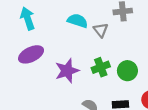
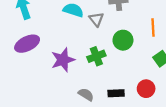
green circle: (127, 71) -> (123, 40), moved

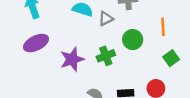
gray triangle: (96, 19) -> (106, 19), turned 42

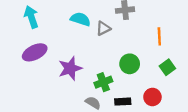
green circle: (133, 40) -> (130, 64), moved
green cross: (106, 56) -> (103, 82), moved

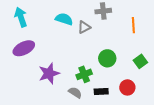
orange line: (159, 36) -> (133, 25), moved
purple star: (70, 68) -> (49, 73), moved

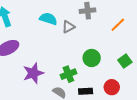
orange line: (133, 25) -> (118, 25), turned 49

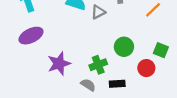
green square: (125, 61) -> (161, 50), turned -32
red circle: (112, 87) -> (146, 68), moved

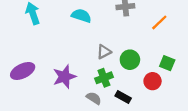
gray triangle: (98, 12) -> (104, 52), moved
purple ellipse: (31, 36) -> (23, 71), moved
black rectangle: (117, 84) -> (123, 97), turned 32

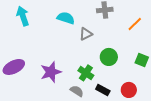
gray triangle: (104, 52) -> (86, 34), moved
green cross: (104, 78) -> (86, 73), turned -35
red circle: (153, 81) -> (129, 90), moved

